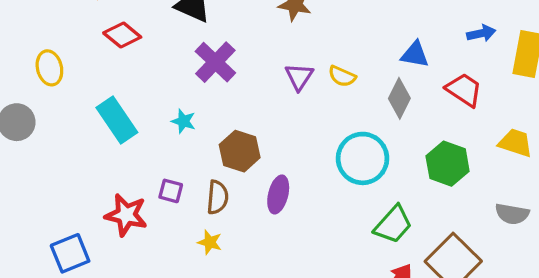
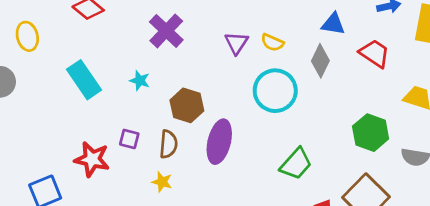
cyan circle: (363, 158) -> (275, 91), moved
green hexagon: (448, 164) -> (371, 133), moved
purple ellipse: (278, 194) -> (219, 142), size x1.4
green trapezoid: (393, 225) -> (296, 164), moved

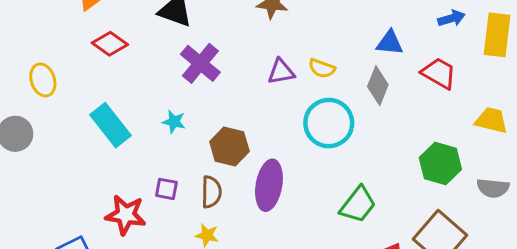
purple triangle: (236, 43) -> (281, 72), turned 50

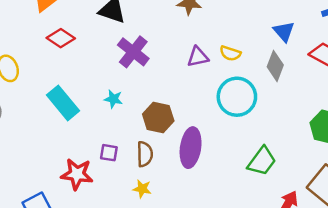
blue triangle: (390, 43) -> (284, 32), turned 45

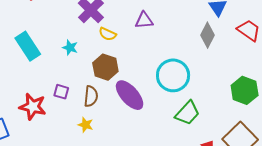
yellow semicircle: (230, 53) -> (108, 34), moved
cyan circle: (237, 97) -> (173, 75), moved
purple ellipse: (191, 148) -> (130, 95), turned -56

